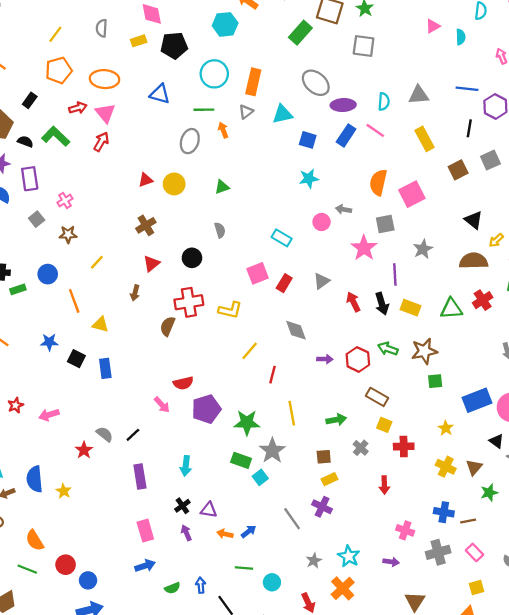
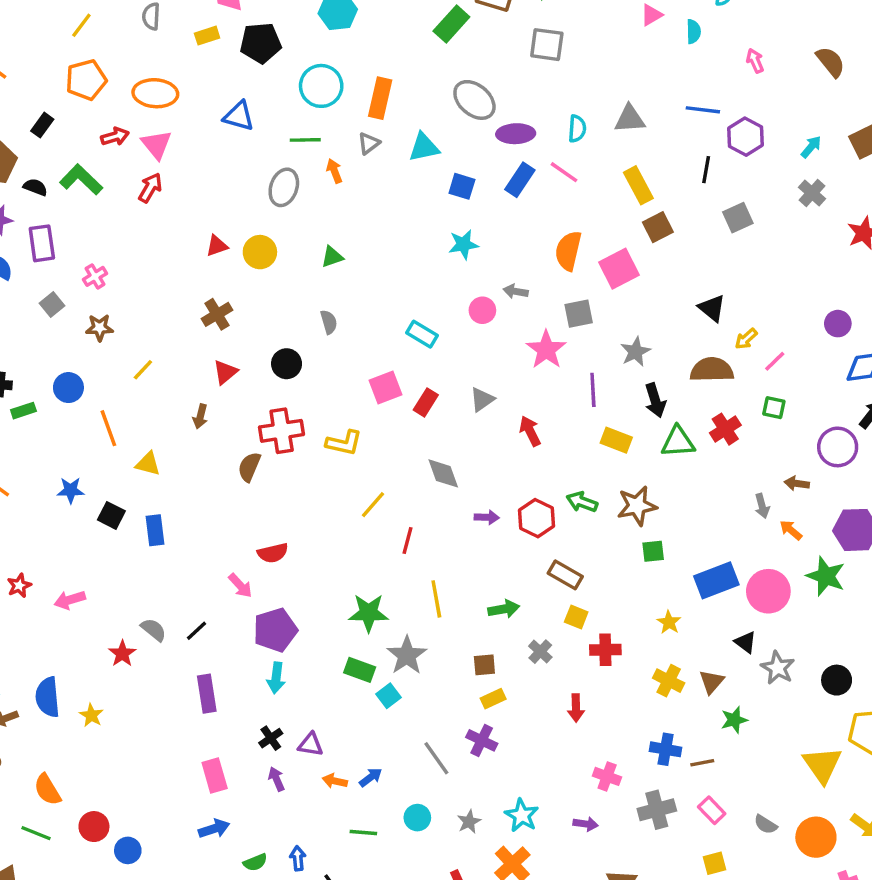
brown square: (458, 170) -> (658, 227), moved
black arrow: (382, 304) -> (655, 400), moved
purple pentagon: (206, 409) -> (275, 630), moved
cyan circle: (272, 582) -> (417, 818), moved

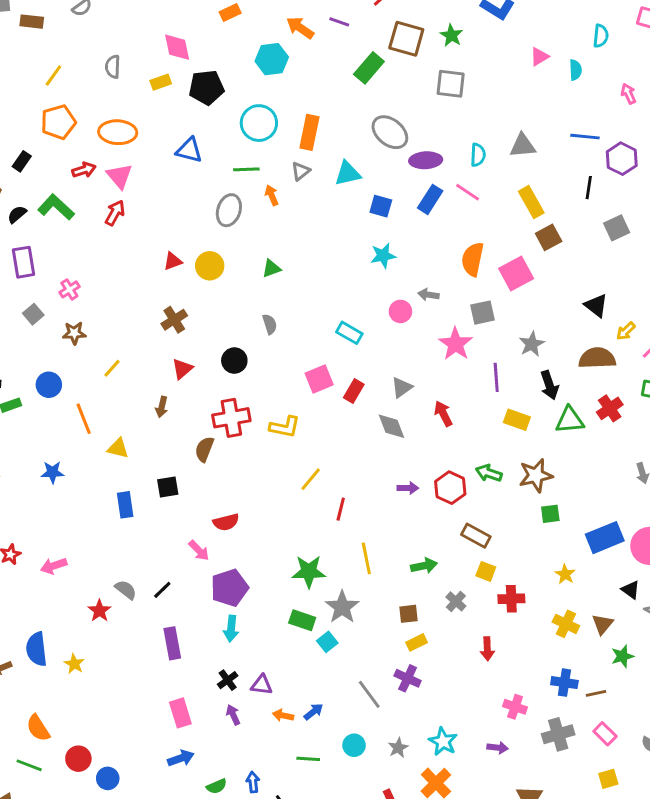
black semicircle: (35, 187) -> (17, 214), turned -60
gray diamond: (443, 473) -> (392, 426), moved
black square: (111, 515) -> (168, 487), moved, turned -35

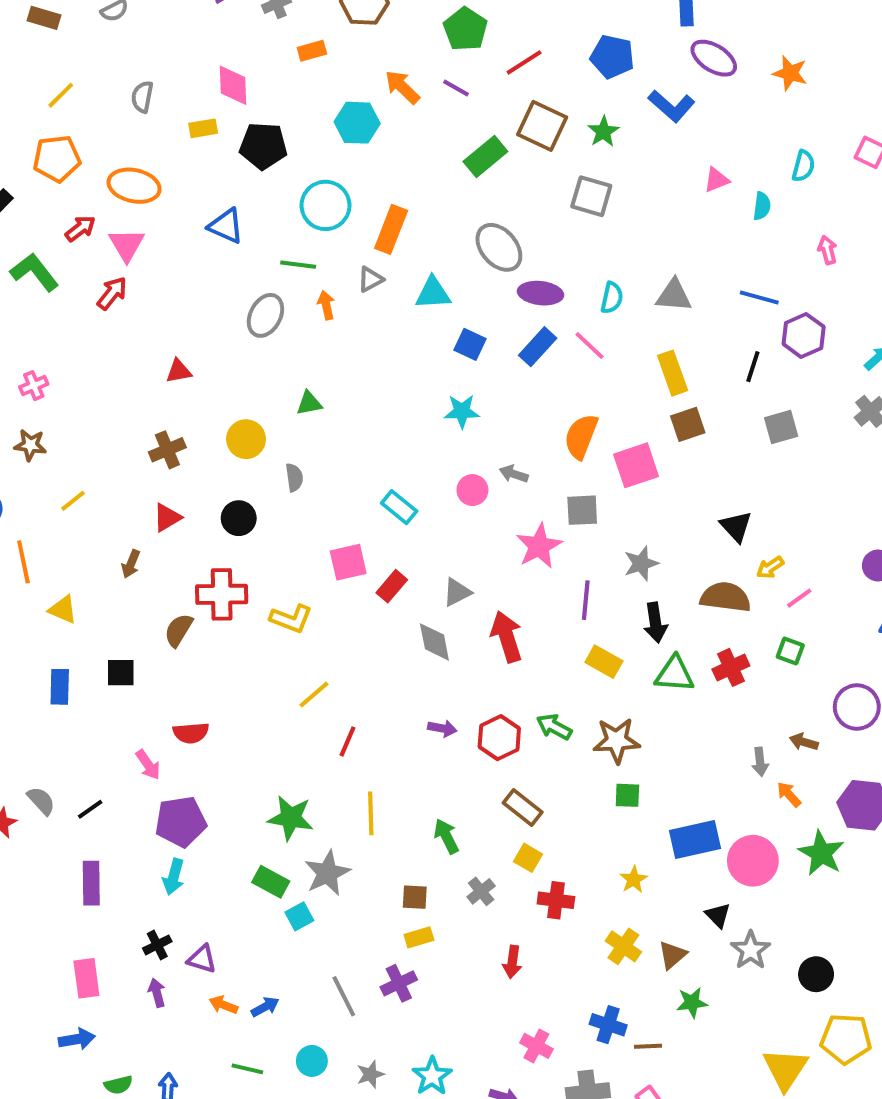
red arrow: (84, 170) -> (80, 228), turned -30
yellow circle: (210, 266) -> (246, 439), moved
red arrow: (443, 414) -> (507, 637), size x1.4
green arrow: (424, 566) -> (446, 836), turned -115
purple cross: (408, 678) -> (399, 983), turned 30

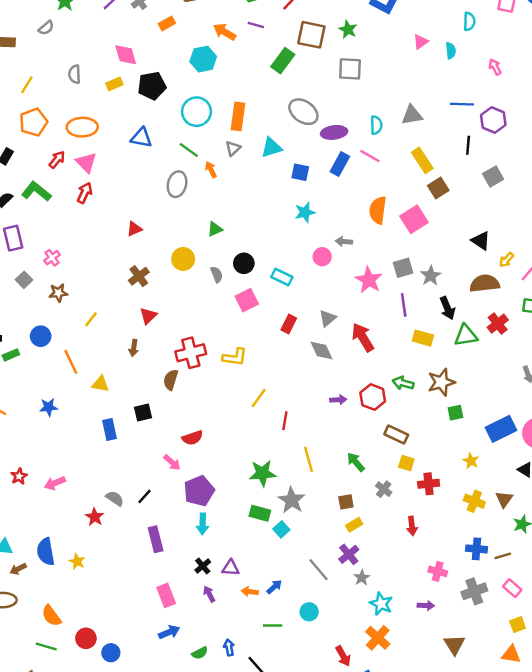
green line: (298, 265) -> (189, 150), turned 42
gray square: (582, 510) -> (403, 268), moved
black circle: (239, 518) -> (244, 263), moved
pink square: (348, 562) -> (247, 300), moved
gray star: (370, 1074) -> (362, 578), moved

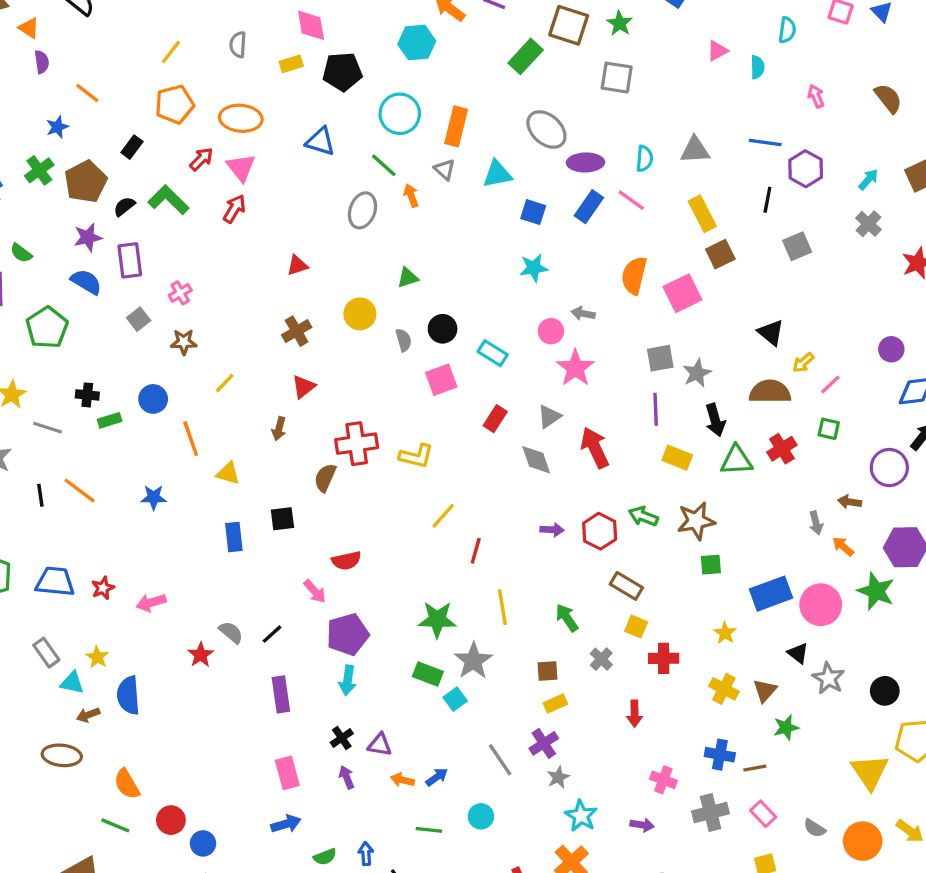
gray triangle: (233, 148) -> (445, 170), turned -42
pink star: (369, 280) -> (575, 368), moved
yellow star: (77, 562) -> (97, 657), moved

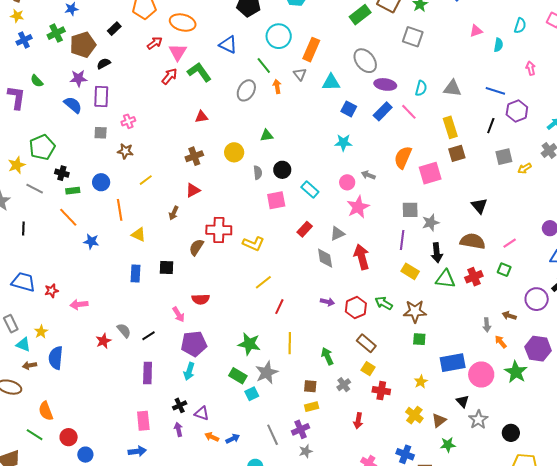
green L-shape: (168, 200) -> (199, 72), moved
gray square: (139, 319) -> (101, 133), turned 32
green pentagon: (47, 328) -> (42, 147), moved
yellow arrow: (803, 363) -> (525, 168), moved
orange line: (79, 490) -> (68, 217), moved

